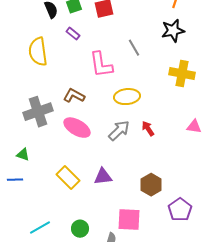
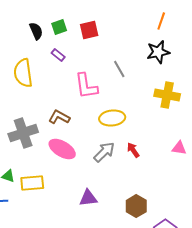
yellow rectangle: (68, 178) -> (32, 183), moved, turned -50

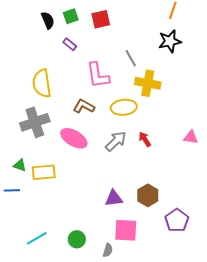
yellow semicircle: (23, 73) -> (42, 83), moved
yellow cross: (167, 95) -> (148, 83), moved
brown L-shape: (59, 117) -> (84, 106), moved
purple triangle: (88, 198) -> (114, 198), moved

